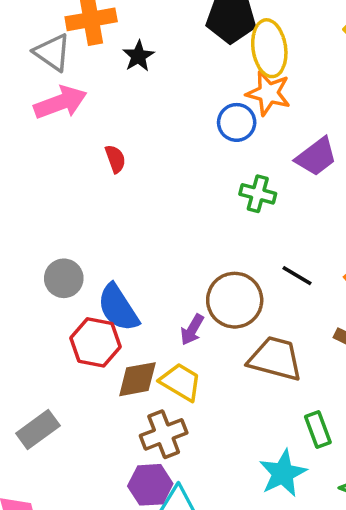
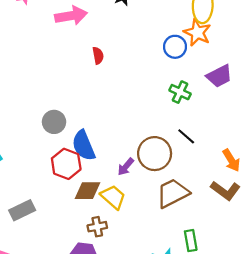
black line: (297, 276) -> (186, 136), moved
brown trapezoid: (275, 359) -> (173, 193), turned -52
brown cross: (164, 434) -> (97, 227), size x0.7

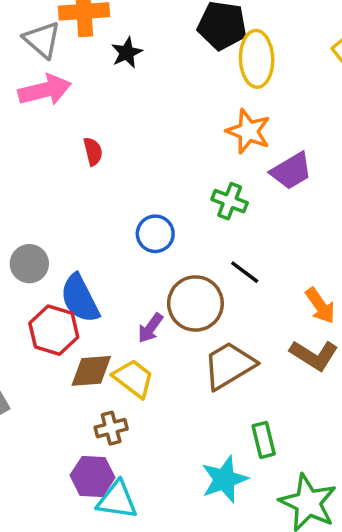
orange star: (197, 33) -> (248, 131), moved
blue circle: (175, 47) -> (155, 234), moved

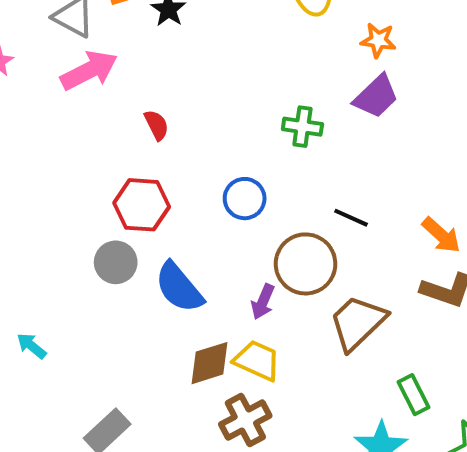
orange star: (248, 131) -> (378, 40), moved, size x0.7
green cross: (230, 201) -> (302, 127), moved
red hexagon: (54, 330) -> (142, 205), moved
brown cross: (111, 428) -> (245, 420), size x1.4

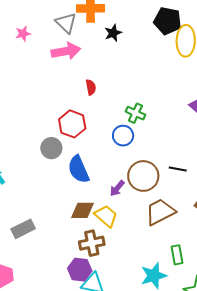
green cross: (302, 127) -> (135, 113), moved
black line: (351, 218) -> (178, 169), moved, turned -30

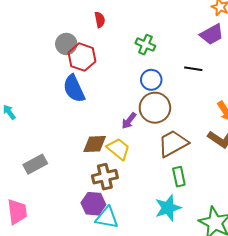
blue circle: (123, 136) -> (151, 80), moved
gray circle: (51, 148) -> (66, 44), moved
blue semicircle: (79, 169) -> (74, 89), moved
black line: (178, 169) -> (193, 69), moved
green rectangle: (177, 255) -> (179, 177), moved

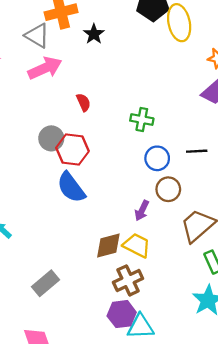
black line: (193, 69) -> (197, 151), moved
brown circle: (155, 108) -> (168, 189), size x0.7

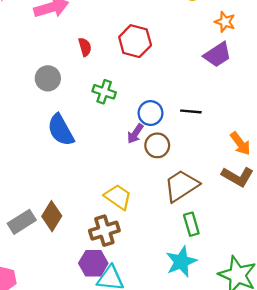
green cross: (142, 120) -> (104, 92), moved
red hexagon: (72, 149) -> (135, 41), moved
purple arrow: (142, 211) -> (135, 134), moved
brown diamond: (108, 246) -> (52, 216), moved, turned -52

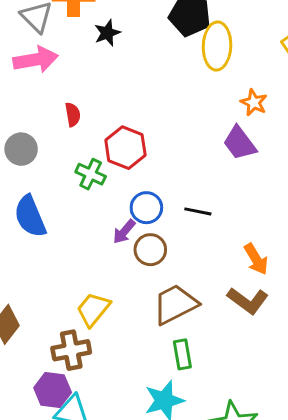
red hexagon: (135, 41) -> (125, 148), moved
purple trapezoid: (217, 55) -> (240, 143), turned 80
yellow trapezoid: (118, 197) -> (93, 309), turned -92

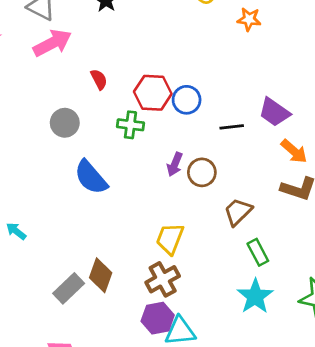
purple trapezoid: (240, 143) -> (274, 112), moved
blue circle: (146, 208) -> (187, 100), moved
brown trapezoid: (175, 304) -> (238, 212), size x0.7

